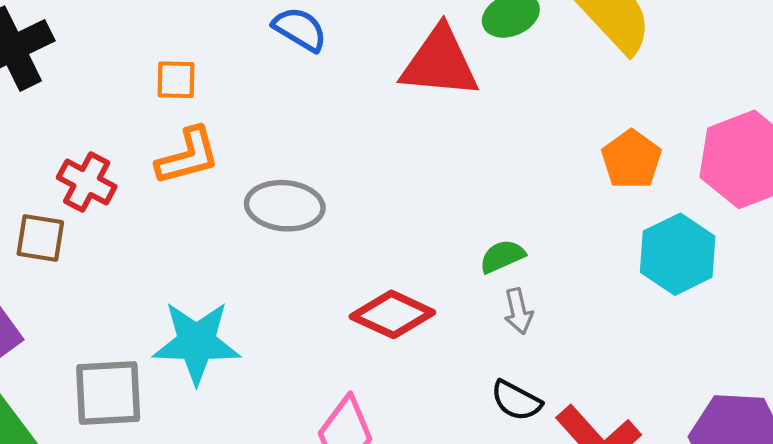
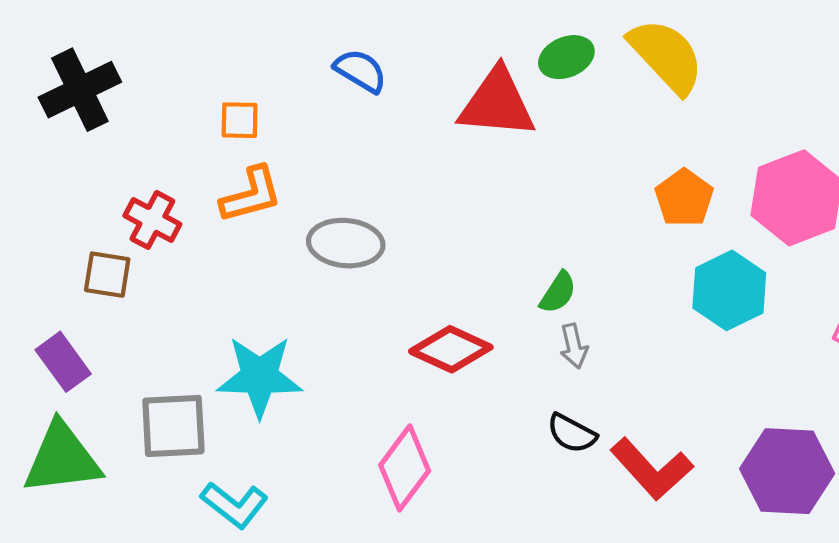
green semicircle: (502, 256) -> (558, 292), turned 147

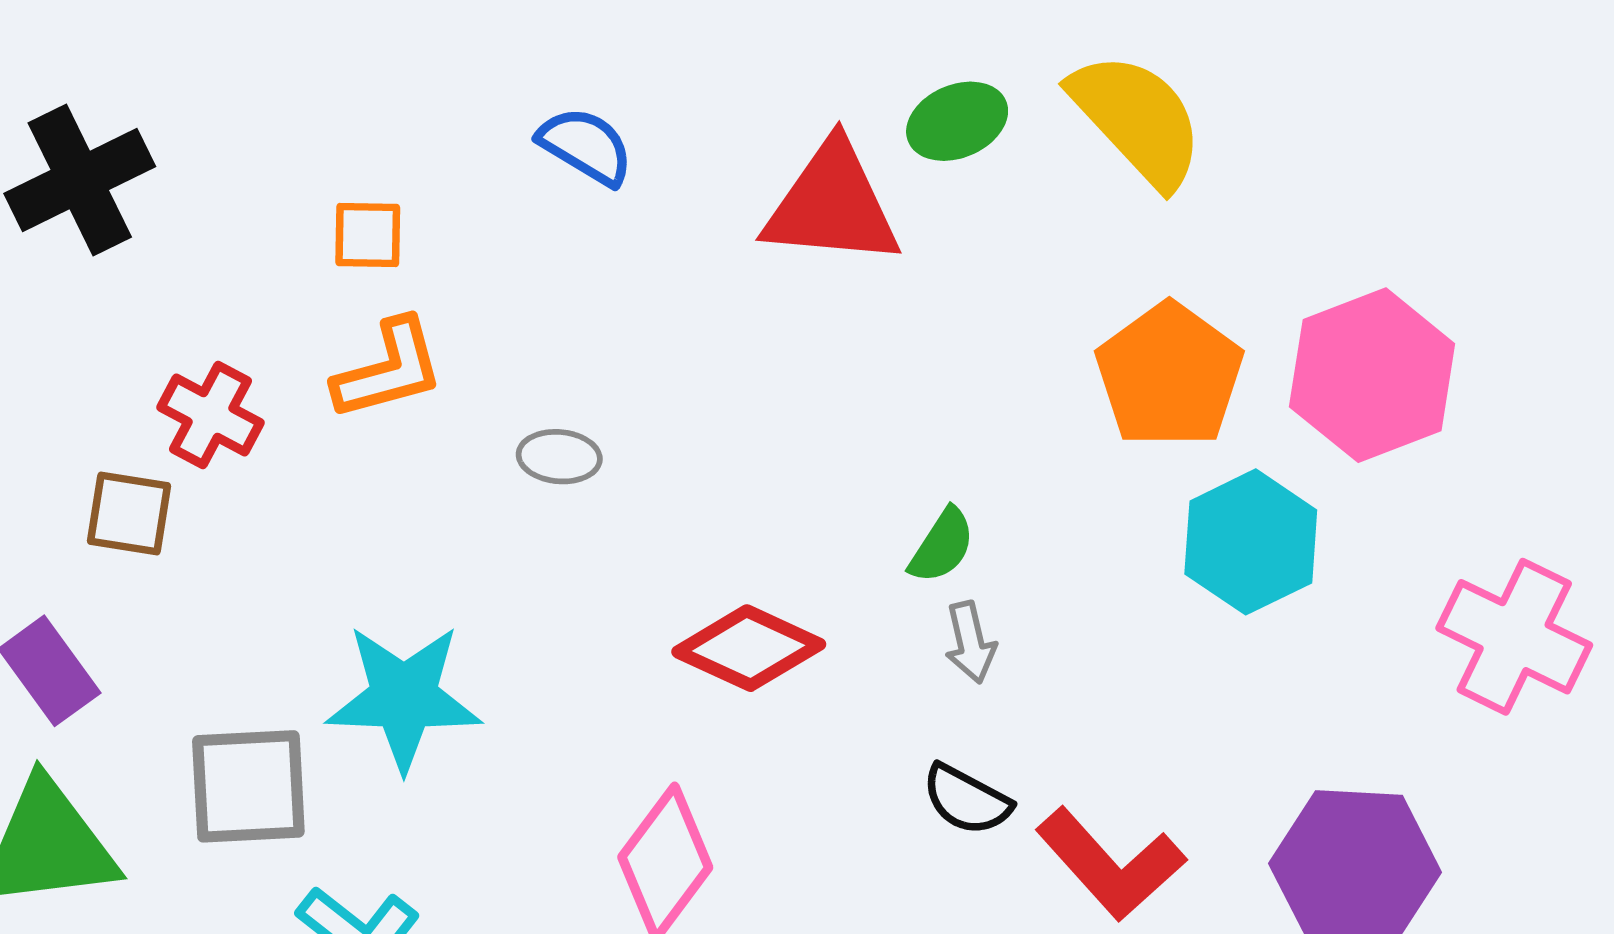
orange pentagon: (684, 198) -> (1169, 375), size x1.4
gray ellipse: (346, 243) -> (559, 457), size x0.6

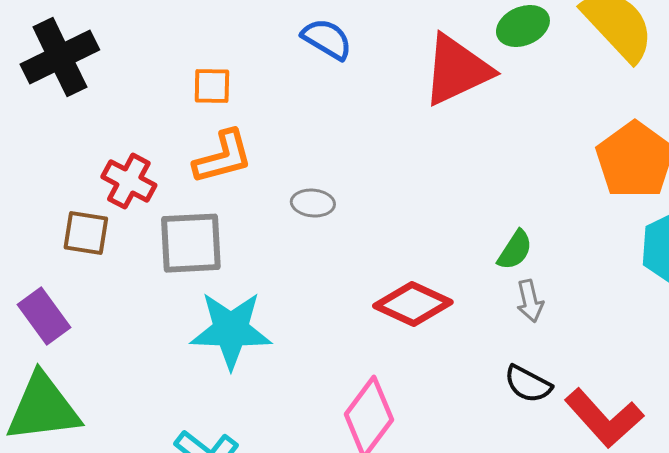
red triangle: (832, 205) -> (457, 70), turned -30
gray square: (248, 786) -> (191, 243), moved

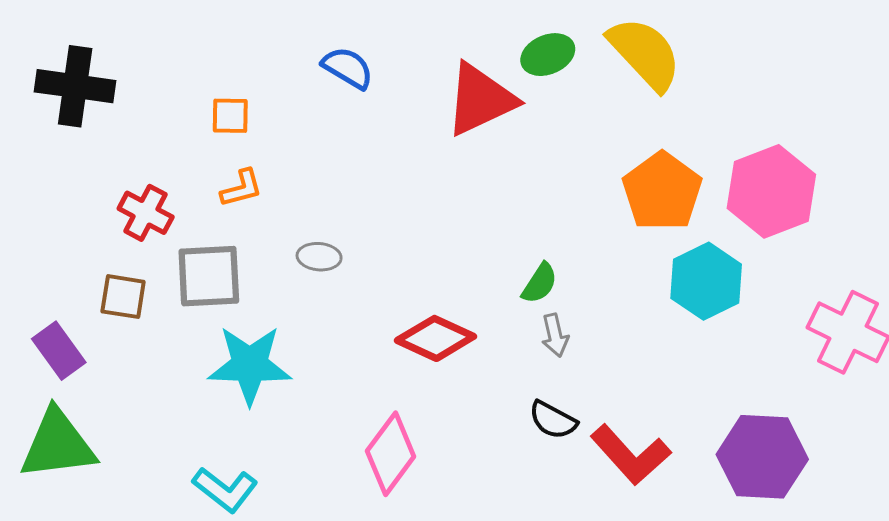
black cross: (60, 57) -> (75, 86), turned 34
orange L-shape: (223, 157) -> (241, 188), size x0.7
gray ellipse: (313, 203) -> (319, 257), moved
brown square: (86, 233) -> (123, 297), moved

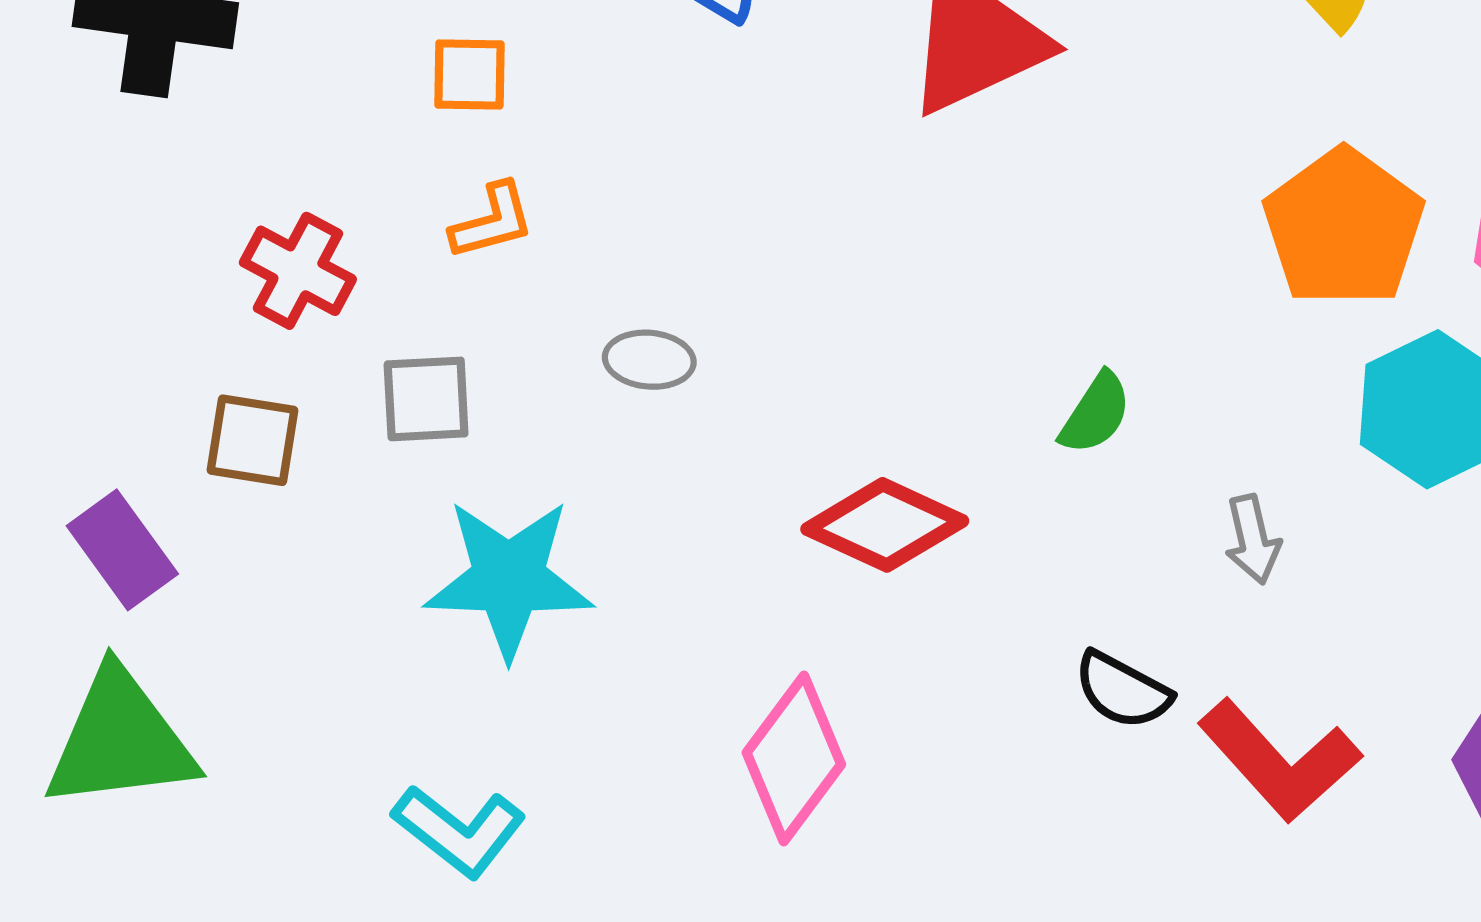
gray square: (209, 276) -> (426, 399), size x0.7
gray arrow: (555, 335) -> (1253, 539), moved

